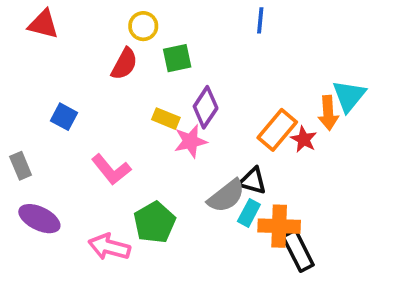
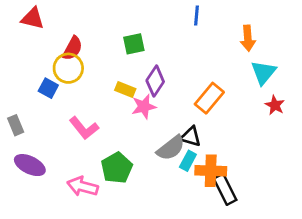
yellow circle: (143, 26) -> (68, 68), moved, size x1.4
red semicircle: (124, 64) -> (73, 48), moved
orange arrow: (328, 113) -> (248, 38), moved
red star: (304, 139) -> (275, 105), moved

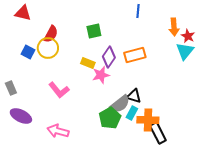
blue square: (48, 88) -> (28, 52), moved
orange rectangle: (209, 98) -> (135, 55), moved, turned 35
red star: (275, 105) -> (188, 36), moved
green pentagon: (117, 168) -> (110, 118), moved

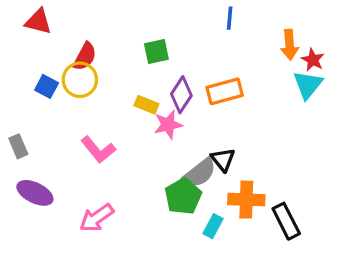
black triangle: (134, 96) -> (223, 160), turned 35
cyan rectangle: (132, 113) -> (213, 226), moved
pink arrow: (58, 131) -> (97, 218), turned -50
black rectangle: (158, 133) -> (286, 221), moved

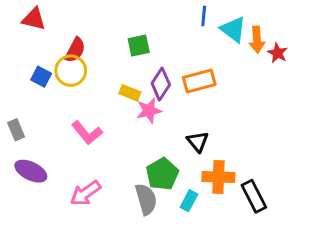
cyan triangle: (308, 85) -> (233, 29), moved, turned -32
gray semicircle: (200, 173) -> (146, 199), moved, turned -68

